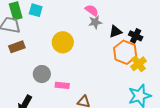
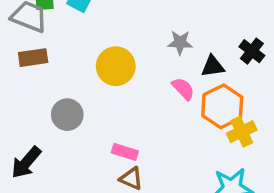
pink semicircle: (92, 10) -> (183, 89), moved
black cross: (136, 36) -> (252, 51), moved
pink rectangle: (62, 85) -> (125, 152), moved

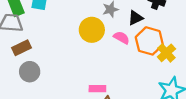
yellow circle: (116, 66) -> (92, 30), moved
gray circle: (67, 115) -> (30, 72), moved

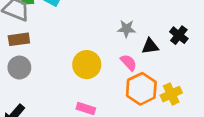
yellow circle: (92, 30) -> (87, 65), moved
orange hexagon: (149, 41) -> (141, 89), moved

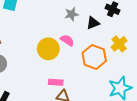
pink semicircle: (129, 62) -> (67, 40), moved
yellow cross: (171, 94) -> (119, 44), moved

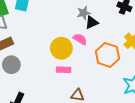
black triangle: (93, 23) -> (92, 22), moved
pink rectangle: (56, 82) -> (64, 70), moved

